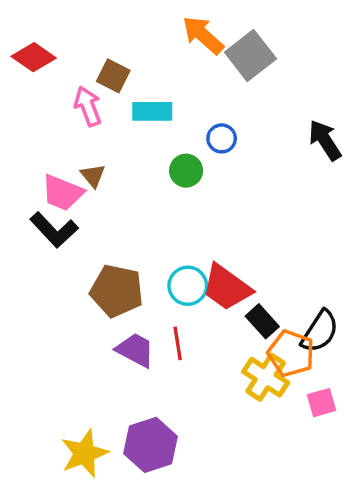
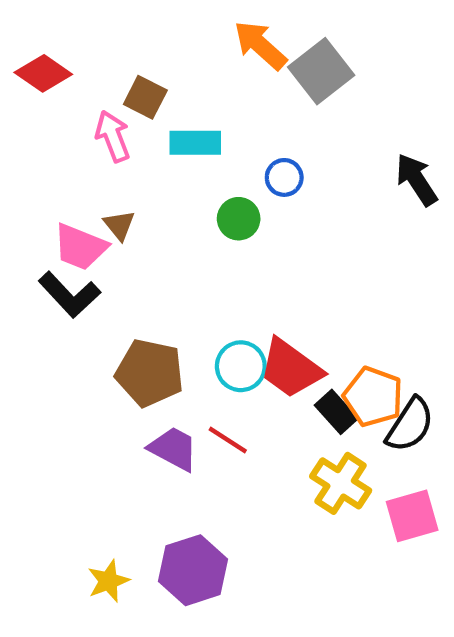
red line: (178, 343) -> (228, 440), turned -48
orange pentagon: (291, 353) -> (373, 397), moved
pink square: (322, 403) -> (412, 516), size x1.4
yellow star: (84, 453) -> (108, 581), size x0.7

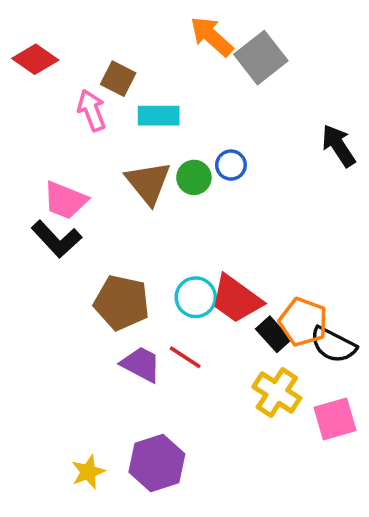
blue circle: (284, 177) -> (231, 165), moved
brown triangle: (119, 225) -> (148, 183), moved, size x1.8
black semicircle: (410, 425) -> (333, 345), turned 84

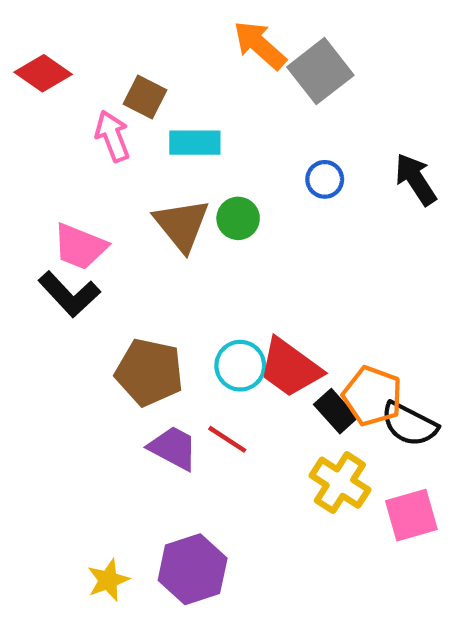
blue circle: (231, 165) -> (325, 179), moved

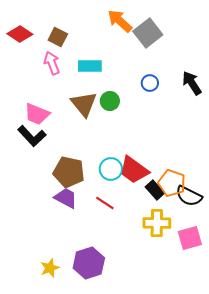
brown square: (145, 97) -> (58, 37), moved
purple trapezoid: (173, 448) -> (66, 198), moved
yellow cross: (340, 483) -> (157, 223), turned -32

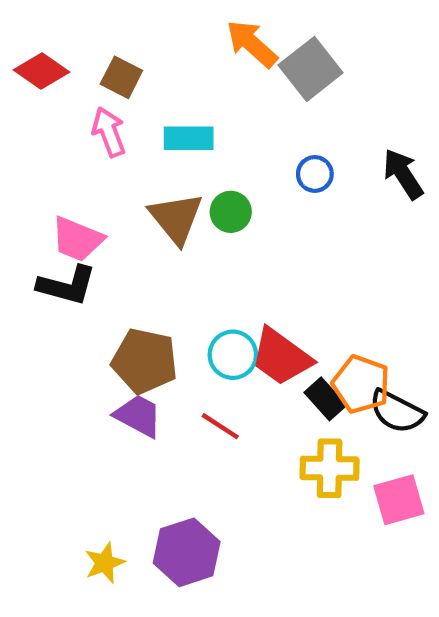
black L-shape: (32, 136) -> (67, 285), turned -32

